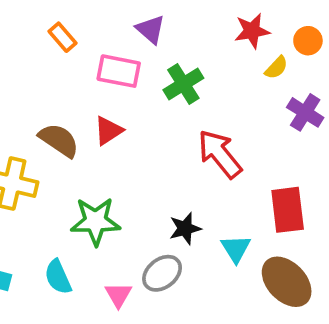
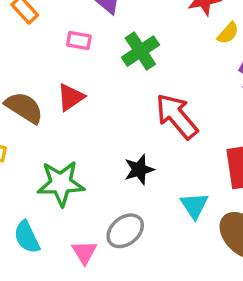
pink rectangle: (119, 71) -> (79, 41), size x0.6
black star: (185, 228) -> (139, 170), moved

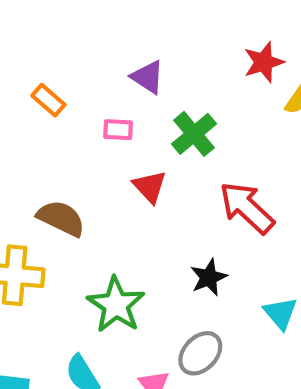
red triangle: (71, 97) -> (150, 187), moved, turned -32
green star: (61, 183) -> (116, 305), turned -30

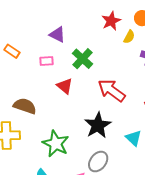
black star: (209, 277) -> (98, 125), size x1.5

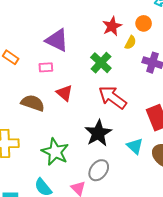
purple triangle: (57, 35) -> (57, 40), size x1.4
green cross: (83, 59) -> (101, 63), moved
brown semicircle: (25, 106) -> (33, 103), moved

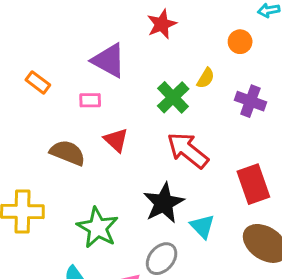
red star: (112, 26) -> (162, 24), moved
yellow semicircle: (130, 43) -> (206, 78), moved
cyan triangle: (135, 146) -> (202, 226), moved

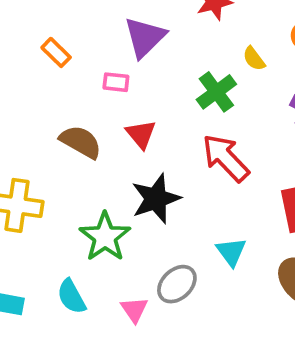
purple triangle: (109, 60) -> (145, 37), turned 39
yellow semicircle: (206, 78) -> (254, 59), moved, turned 105
black star: (164, 203) -> (156, 199), moved

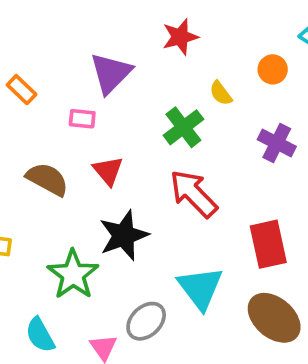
cyan triangle: (231, 252) -> (200, 288), size x1.5

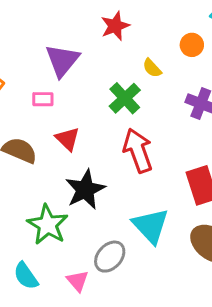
red arrow: (193, 194) -> (138, 151), turned 30

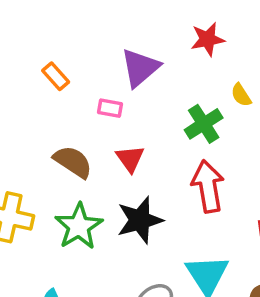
green star: (48, 225) -> (79, 226), moved

